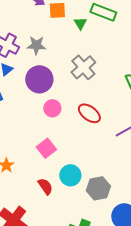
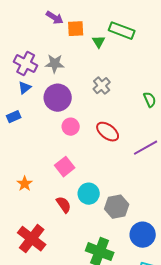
gray cross: (83, 67) -> (102, 86), size x0.7

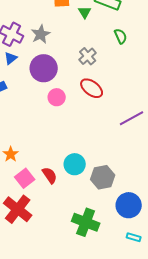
gray star: (55, 64) -> (41, 34), turned -30
green semicircle: (150, 100) -> (121, 36), moved
red ellipse: (108, 132) -> (92, 88), moved
pink square: (65, 167) -> (25, 178), moved

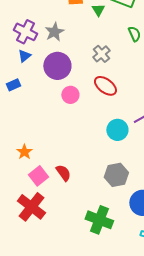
cyan circle: (75, 164) -> (117, 130), moved

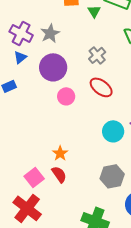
orange star: (24, 152) -> (60, 153), moved

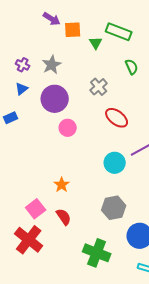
purple cross: (21, 33) -> (23, 65), size x0.6
red ellipse: (101, 87) -> (117, 118), moved
red semicircle: (59, 174) -> (64, 217), moved

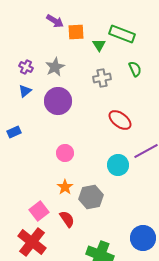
gray cross: (99, 87) -> (102, 78), moved, turned 30
blue rectangle: (11, 118) -> (14, 132), moved
pink circle: (68, 128) -> (65, 153), moved
gray hexagon: (114, 208) -> (91, 197), moved

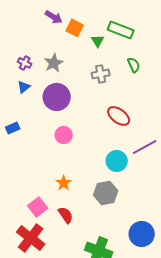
orange square: (76, 32) -> (75, 28), turned 30
pink circle: (65, 153) -> (64, 135), moved
gray hexagon: (91, 197) -> (106, 193), moved

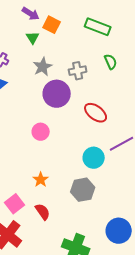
green triangle: (98, 41) -> (33, 38), moved
gray star: (54, 63) -> (43, 67), moved
purple circle: (57, 97) -> (57, 94), moved

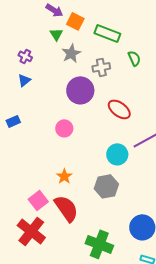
green rectangle: (98, 27) -> (107, 33), moved
gray star: (43, 67) -> (71, 53), moved
red semicircle: (43, 212) -> (66, 208), size x1.6

